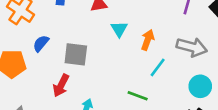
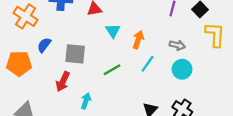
gray arrow: (192, 47) -> (177, 45), size x0.6
cyan circle: (200, 86) -> (182, 69), moved
green line: (138, 96) -> (112, 70), moved, turned -48

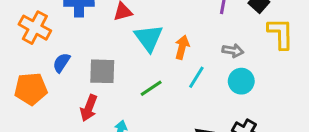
cyan triangle: (113, 31) -> (149, 38), size x1.5

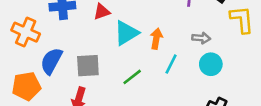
cyan triangle: (149, 38) -> (126, 33), turned 40
blue semicircle: (61, 63) -> (51, 61), size x1.5

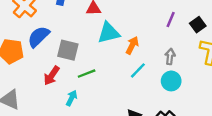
gray arrow: (201, 38) -> (170, 57), turned -105
green line: (132, 77) -> (87, 74), moved

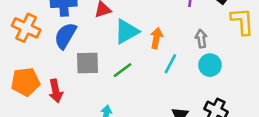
blue semicircle: (39, 37) -> (65, 36), moved
green line: (87, 74) -> (123, 70), moved
red arrow: (52, 76) -> (56, 91), moved, turned -30

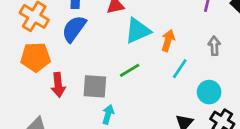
gray square: (87, 63) -> (95, 86), moved
cyan circle: (210, 65) -> (209, 92), moved
orange pentagon: (25, 82) -> (36, 57), moved

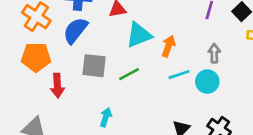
cyan line: (180, 69) -> (179, 75), turned 35
gray square: (95, 86) -> (94, 66), moved
cyan circle: (209, 92) -> (207, 82), moved

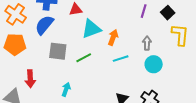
cyan circle: (207, 82) -> (154, 64), moved
red arrow: (57, 86) -> (30, 79), moved

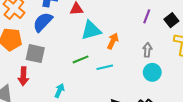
gray square: (58, 51) -> (35, 54), moved
cyan line: (121, 59) -> (105, 67), moved

